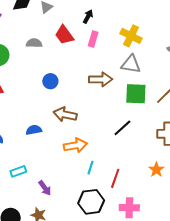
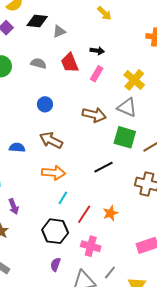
black arrow: (88, 17) -> (97, 51), turned 56
orange star: (156, 170) -> (110, 213), moved

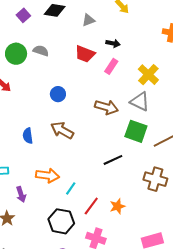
gray triangle: (59, 31) -> (88, 20), moved
gray semicircle: (38, 63) -> (41, 51), moved
red trapezoid: (70, 63) -> (85, 54), turned -50
blue semicircle: (17, 148) -> (28, 136), turned -105
orange arrow: (54, 173) -> (48, 175), moved

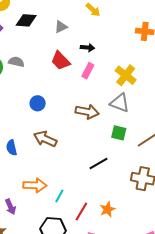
red trapezoid: (85, 54) -> (60, 61), turned 30
green square: (136, 131) -> (119, 133), size x0.7

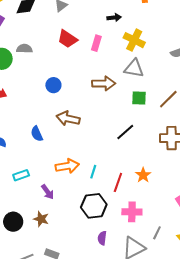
black arrow: (87, 48) -> (114, 18), moved

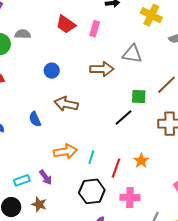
yellow cross: (134, 40) -> (151, 15), moved
green square: (139, 98) -> (139, 96), moved
cyan rectangle: (21, 175) -> (22, 180), moved

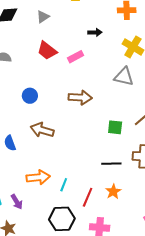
pink rectangle: (95, 29) -> (75, 57), turned 42
gray triangle: (132, 54) -> (124, 77), moved
black line: (123, 118) -> (111, 164), moved, turned 36

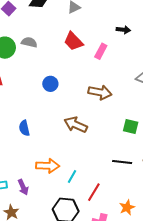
pink rectangle: (75, 57) -> (101, 51), turned -42
brown arrow: (42, 130) -> (76, 125), moved
orange star: (113, 192) -> (127, 207), moved

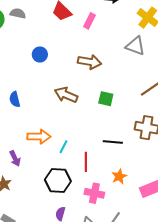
green square: (131, 127) -> (106, 99), moved
black line: (122, 162) -> (113, 142), moved
red line: (94, 192) -> (86, 162), turned -30

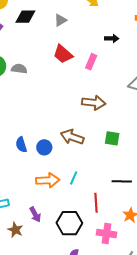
gray semicircle: (18, 13) -> (19, 69), moved
blue circle: (40, 55) -> (44, 147), moved
cyan line: (64, 147) -> (74, 178), moved
purple arrow: (15, 158) -> (35, 215), moved

